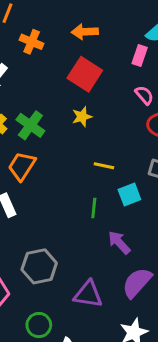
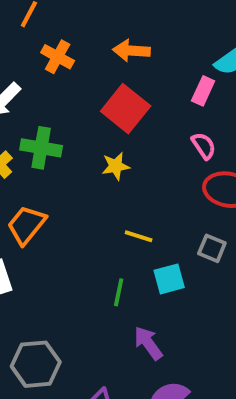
green cross: (30, 125) -> (41, 148), moved, turned -32

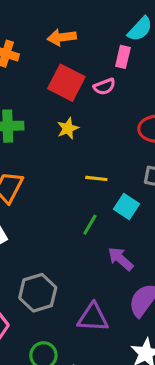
pink semicircle: (204, 146) -> (104, 87), moved, turned 115
cyan square: (169, 279) -> (127, 206), turned -30
green line: (119, 292) -> (90, 225), turned 30

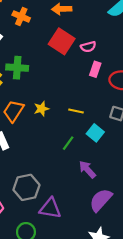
pink rectangle: (123, 57) -> (95, 69), moved
yellow star: (68, 128) -> (41, 109), moved
purple triangle: (93, 317) -> (50, 208), moved

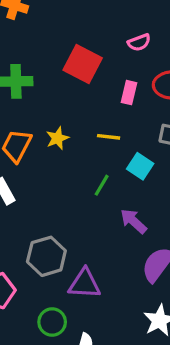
red square: (62, 41) -> (83, 64), moved
pink semicircle: (88, 47) -> (139, 42), moved
pink rectangle: (95, 69) -> (129, 93), moved

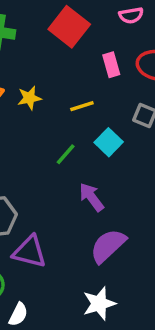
pink rectangle: (129, 93) -> (111, 65), turned -40
yellow line: (109, 137) -> (82, 106), turned -35

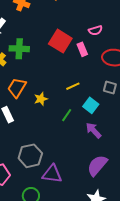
pink rectangle: (111, 65) -> (82, 49), moved
yellow star: (29, 98) -> (41, 99), moved
purple arrow: (91, 197) -> (94, 130), moved

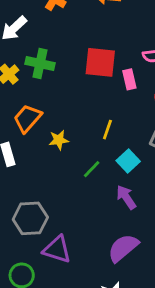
red square: (60, 41) -> (100, 62), turned -35
yellow line: (73, 86) -> (107, 130), turned -56

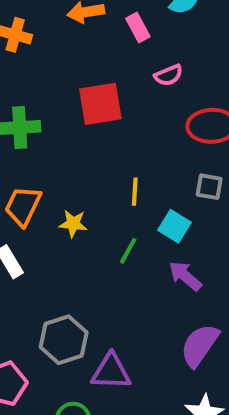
pink rectangle: (129, 79) -> (138, 28), moved
yellow star: (59, 140) -> (73, 224), turned 30

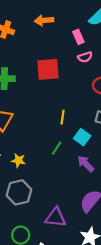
pink rectangle: (138, 28) -> (78, 37), moved
yellow star: (73, 224) -> (18, 160), moved
purple triangle: (111, 372) -> (56, 217), moved

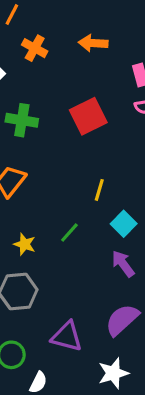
red square: (48, 69) -> (88, 116), turned -30
green line: (57, 148) -> (69, 233), moved

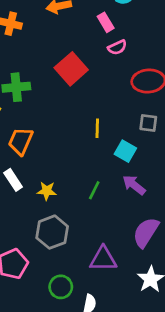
green line: (69, 233) -> (94, 190), moved

